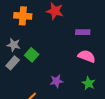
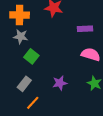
gray star: (14, 45) -> (21, 36), moved
gray rectangle: (13, 63) -> (24, 84), moved

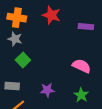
purple rectangle: (85, 29) -> (86, 27), moved
gray rectangle: (24, 84) -> (12, 86), turned 48

